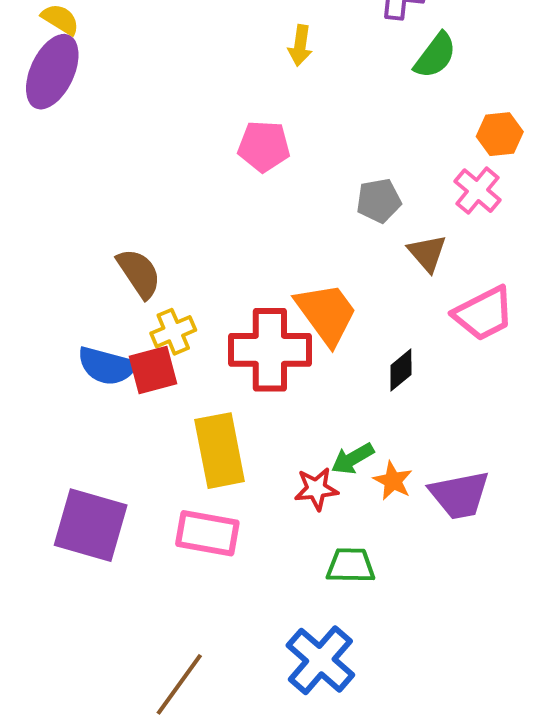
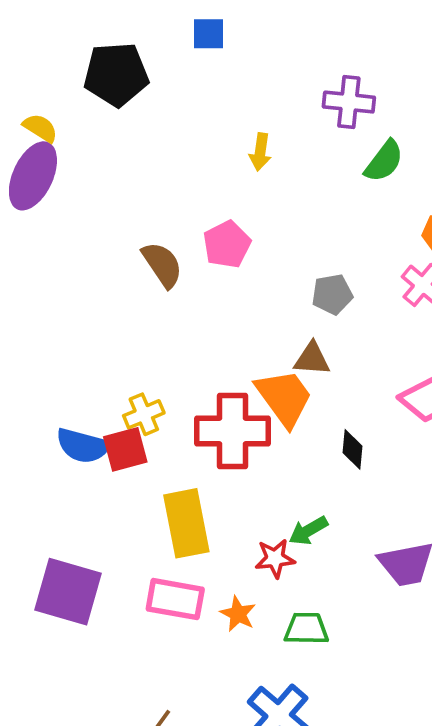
pink pentagon: (264, 146) -> (227, 244), turned -30
brown triangle: (427, 253) -> (312, 359), moved, turned -45
brown semicircle: (139, 273) -> (162, 265), moved
black diamond: (401, 370) -> (353, 449), turned -45
orange star: (393, 481) -> (238, 614), moved

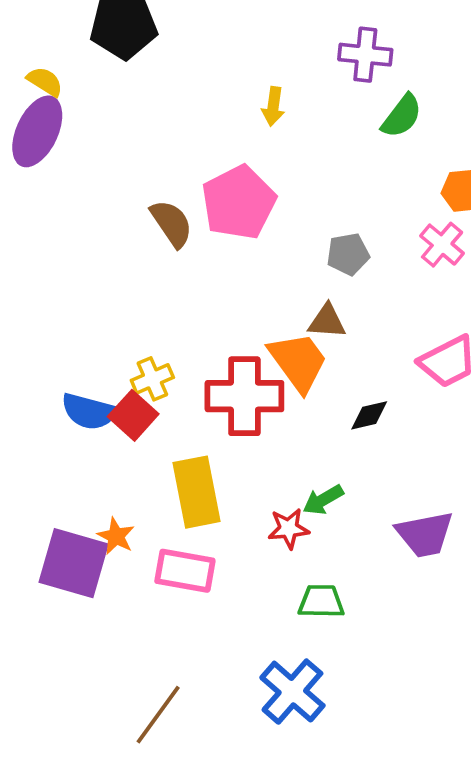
pink pentagon: (227, 244) -> (239, 202), size x1.5
red square: (125, 449) -> (133, 415), turned -33
black diamond: (353, 449) -> (369, 415), turned 72
orange star: (238, 614) -> (116, 536), moved

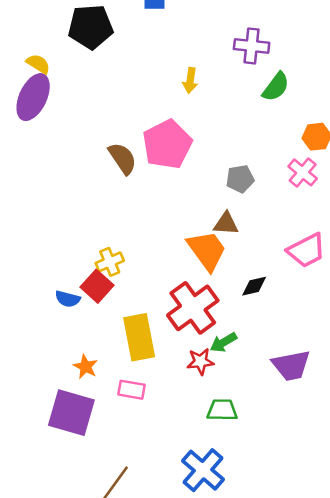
red cross: (244, 396) -> (193, 308), moved, turned -36
blue semicircle: (89, 411) -> (68, 299), moved, size x0.7
purple square: (74, 563) -> (71, 413), moved
pink rectangle: (185, 571) -> (131, 390), size x0.7

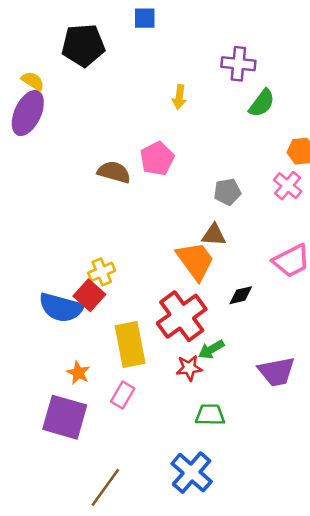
pink pentagon: (167, 144) -> (157, 159), size x0.7
brown semicircle: (123, 158) -> (114, 172), turned -40
blue semicircle: (68, 299) -> (61, 308), size x1.8
pink rectangle: (131, 390) -> (123, 395), turned -70

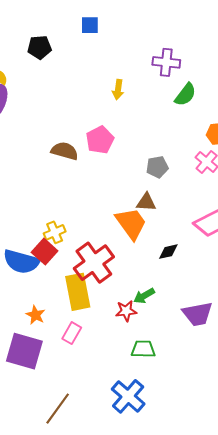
black pentagon: (83, 45) -> (40, 47), size x0.7
red cross: (182, 316) -> (94, 263), moved

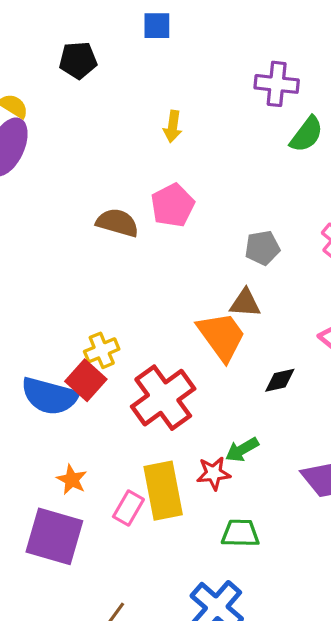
yellow arrow: (118, 90) -> (173, 126), moved
yellow rectangle: (78, 292) -> (163, 491), moved

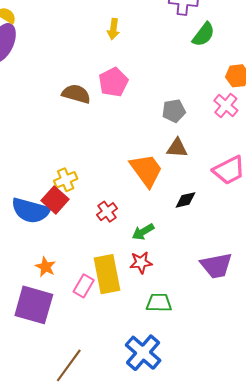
brown triangle: (245, 303) -> (177, 148), moved
red cross: (163, 398) -> (107, 212), size x0.5
green arrow: (242, 450) -> (143, 232), moved

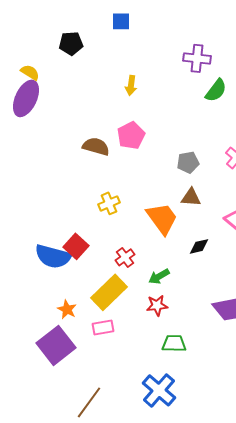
yellow cross: (66, 180) -> (109, 203), moved
yellow rectangle: (107, 274) -> (109, 292), moved, turned 57
pink rectangle: (84, 286) -> (103, 327), turned 50
purple square: (34, 305) -> (56, 345), turned 36

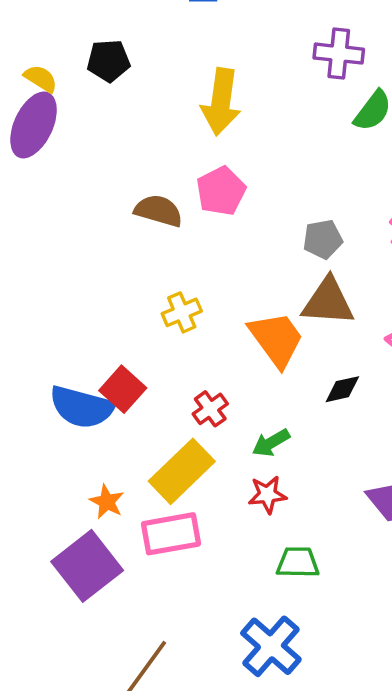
black pentagon: (71, 43) -> (109, 61), moved
yellow arrow: (131, 85) -> (221, 102), size x1.8
brown triangle: (191, 197) -> (328, 302), size x1.5
pink rectangle: (103, 327) -> (171, 534), size x1.5

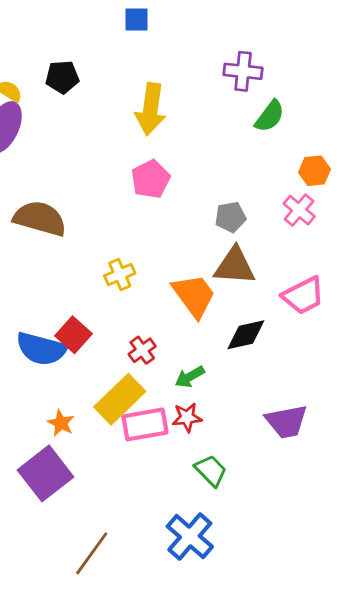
brown semicircle: (158, 211) -> (40, 218), moved, size x1.4
black diamond: (342, 389) -> (246, 335), size x1.4
pink rectangle: (171, 534) -> (145, 424), moved
green trapezoid: (298, 562) -> (211, 471), turned 44

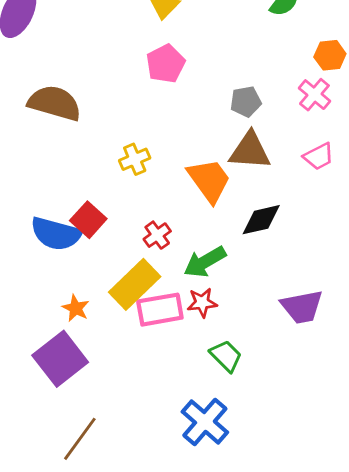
pink trapezoid: (303, 296) -> (319, 156), moved, size x0.7
green arrow: (190, 377) -> (205, 262), size x1.4
brown line: (92, 553) -> (80, 439), moved

